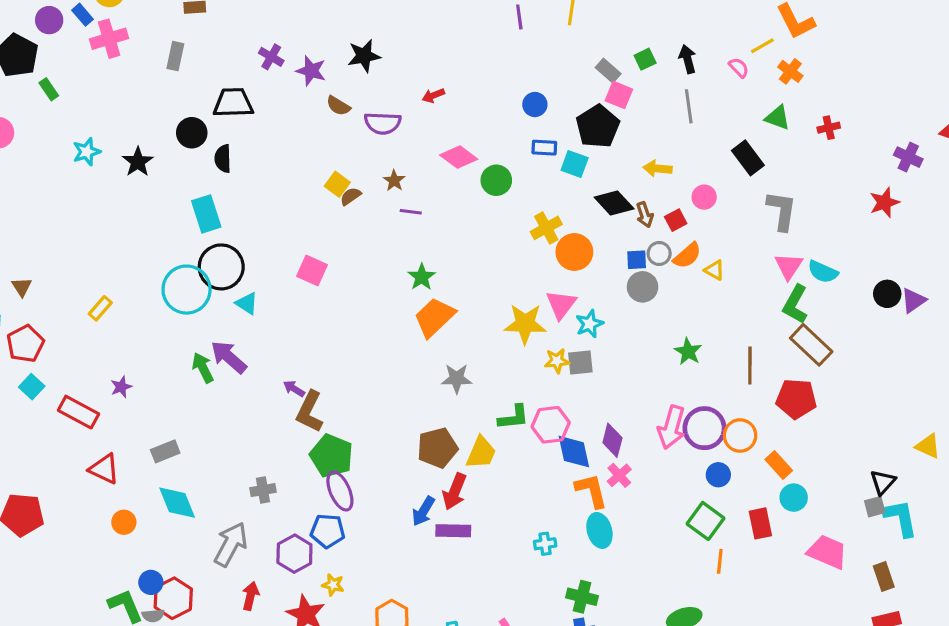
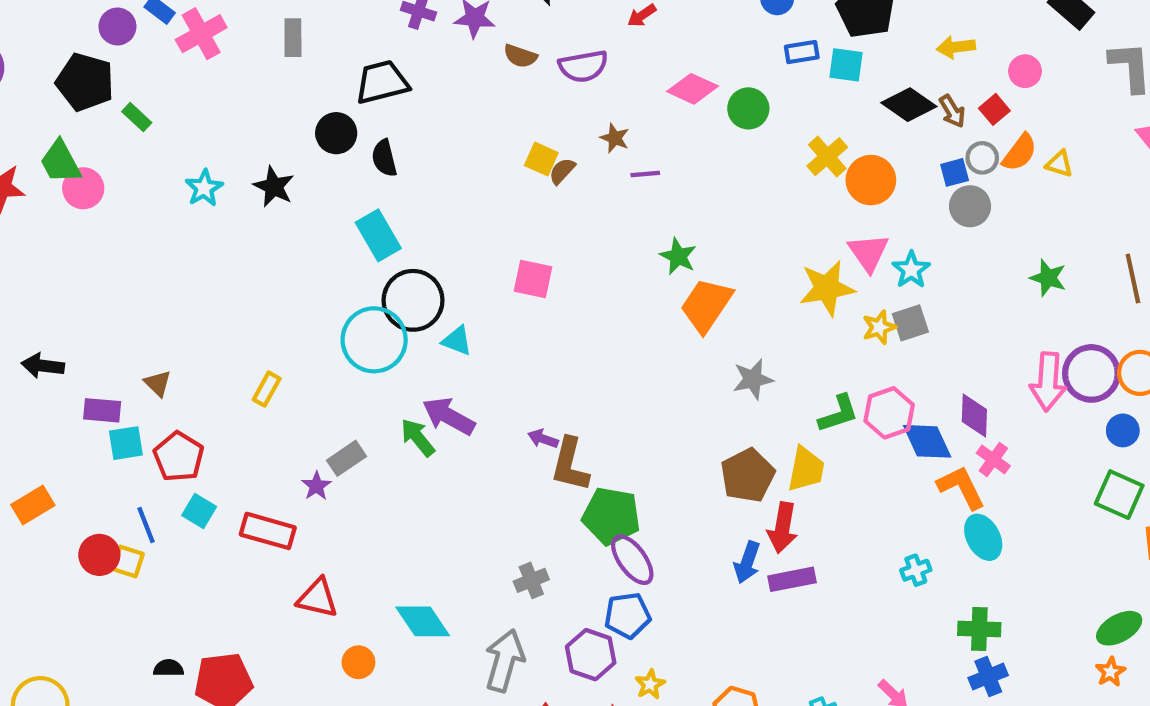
gray rectangle: (165, 451) -> (346, 458), moved
yellow star: (333, 585) -> (650, 684), turned -30

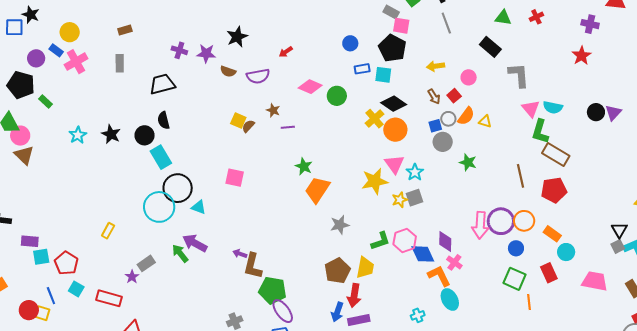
black diamond: (909, 105) -> (394, 104), moved
black circle: (336, 133) -> (145, 135), moved
green star: (1048, 278) -> (468, 162), moved
brown triangle: (158, 383) -> (24, 155), moved, size x1.5

